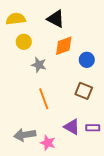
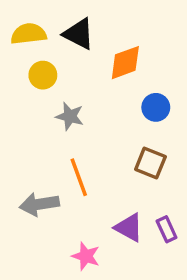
black triangle: (56, 19) -> (79, 34), moved
orange diamond: (64, 46) -> (125, 63), moved
purple rectangle: (93, 128) -> (167, 229), turned 64
gray arrow: (25, 135) -> (39, 204), moved

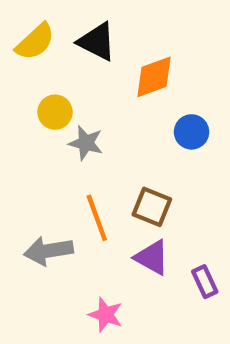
yellow semicircle: (29, 34) -> (35, 42), turned 144
yellow circle: (43, 75) -> (55, 112), moved
brown square: (150, 163) -> (152, 207), moved
purple triangle: (129, 227) -> (152, 257), moved

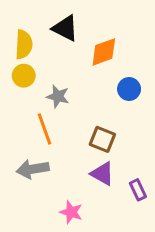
yellow semicircle: (35, 42) -> (24, 45), moved, turned -44
yellow circle: (55, 112) -> (24, 76), moved
orange line: (97, 218) -> (44, 129), moved

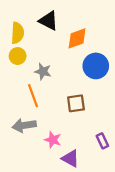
blue circle: (129, 89) -> (96, 66), size x1.5
brown square: (102, 139) -> (76, 103), turned -30
purple triangle: (102, 174) -> (70, 159), moved
pink star: (71, 212) -> (53, 140), moved

